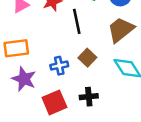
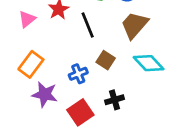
orange rectangle: (16, 48) -> (31, 64), turned -35

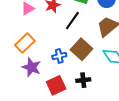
black line: (88, 25) -> (72, 21), turned 48
brown square: (106, 60) -> (82, 49), size x1.5

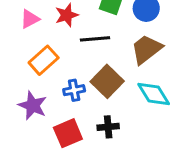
black line: (72, 21) -> (95, 39), turned 48
orange rectangle: (25, 43) -> (44, 60), moved

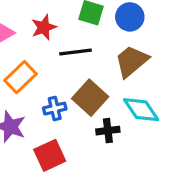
black cross: (108, 127) -> (108, 131), moved

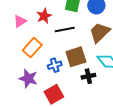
brown square: (90, 98) -> (76, 57), turned 35

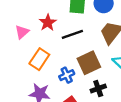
black cross: (88, 76) -> (98, 88), moved

